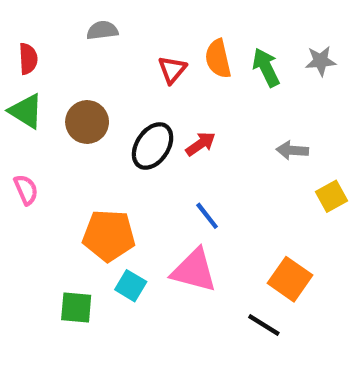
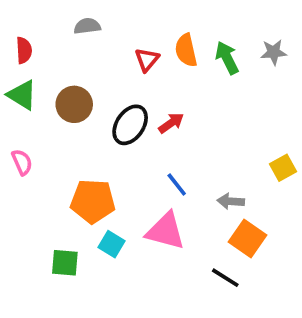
gray arrow: (292, 150) -> (231, 201), moved

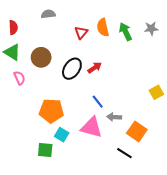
pink semicircle: (22, 162) -> (19, 78), moved
gray arrow: (231, 201) -> (114, 117), moved
green square: (65, 263) -> (45, 150), moved

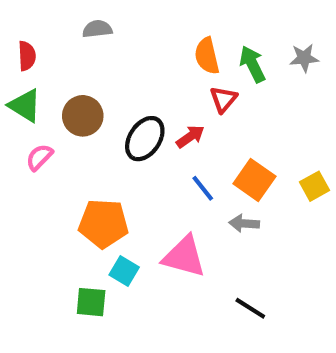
red triangle: (81, 33) -> (223, 99), moved
pink semicircle: (19, 78) -> (39, 157), turned -112
blue line: (98, 102) -> (203, 188), moved
gray arrow: (114, 117) -> (244, 223), moved
orange square: (137, 131) -> (254, 180), moved

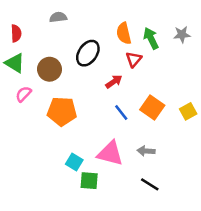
black ellipse: (145, 139) -> (88, 53), moved
orange pentagon: (103, 223) -> (62, 111), moved
gray arrow: (244, 223) -> (146, 151), moved
green square: (91, 302) -> (89, 181), moved

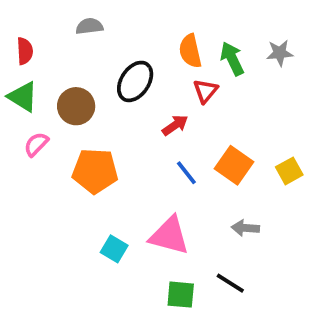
gray arrow: (146, 151) -> (245, 228), moved
green square: (89, 181) -> (181, 295), moved

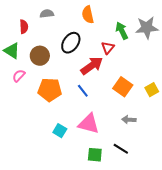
red semicircle: (25, 51) -> (24, 27), moved
orange semicircle: (190, 51) -> (88, 15), moved
gray star: (280, 53) -> (147, 28), size x1.6
red arrow: (175, 125) -> (92, 66), size x1.6
blue line: (186, 173) -> (83, 91), moved

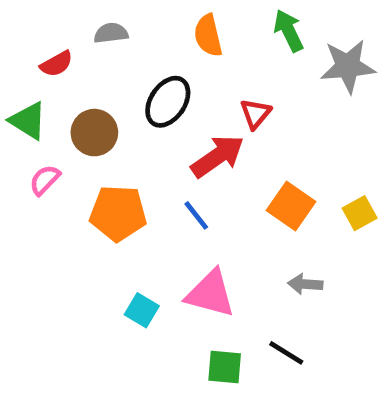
red semicircle: (24, 27) -> (56, 64), turned 64
green arrow: (122, 31) -> (289, 31), moved

